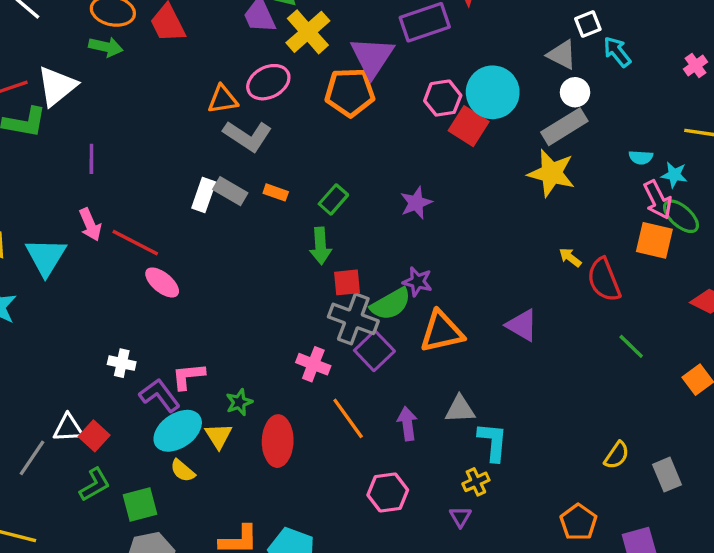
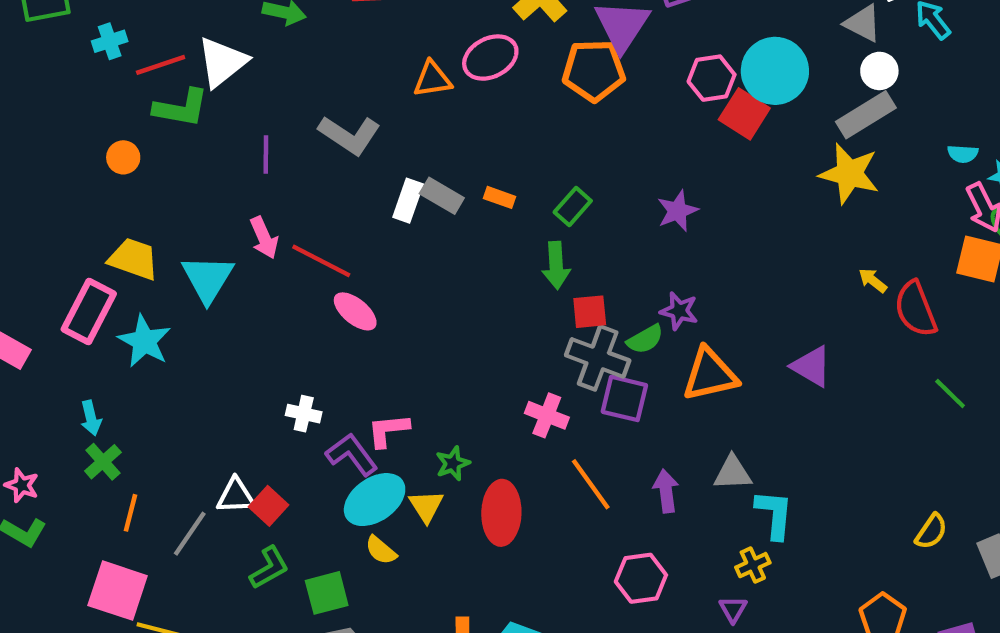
gray L-shape: (248, 136) -> (350, 135), moved
green semicircle: (391, 304) -> (645, 339), size x0.7
purple square: (374, 351) -> (624, 398), turned -33

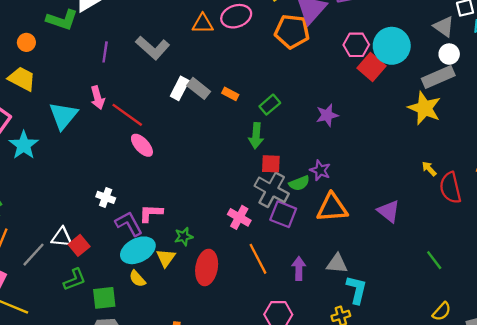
yellow trapezoid: (134, 259) -> (22, 79), moved
green line: (950, 394) -> (434, 260), moved

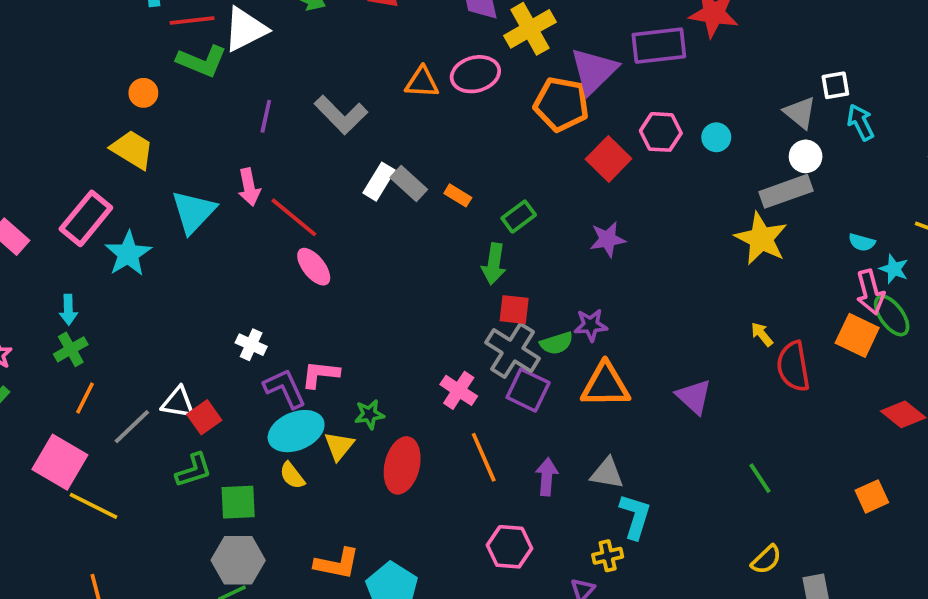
cyan circle: (392, 46) -> (716, 137), size x0.5
red square: (371, 67) -> (609, 159), moved
purple star: (320, 170) -> (591, 325), turned -30

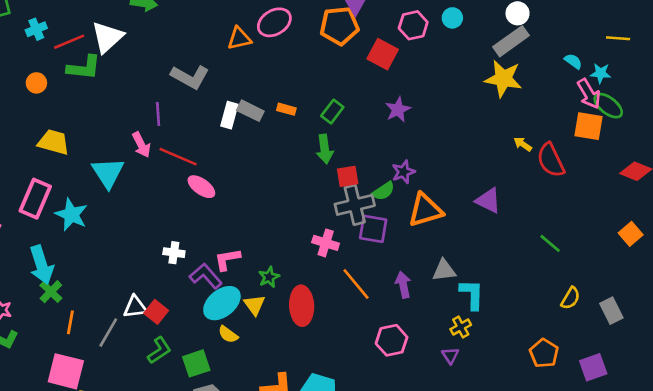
orange circle: (143, 93) -> (36, 83), moved
purple line: (266, 116) -> (158, 114), moved
cyan semicircle: (862, 242) -> (573, 61), turned -144
cyan arrow: (68, 310) -> (41, 265), size x1.8
gray cross: (513, 351) -> (355, 205), turned -30

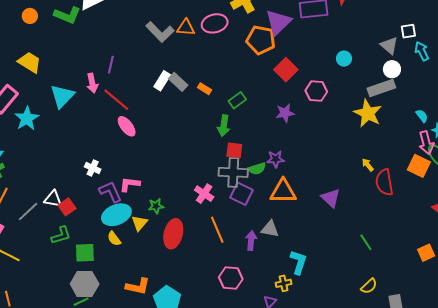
pink hexagon: (413, 25) -> (316, 91), moved
gray L-shape: (190, 77) -> (160, 32), moved
gray triangle: (444, 270) -> (270, 229), moved

